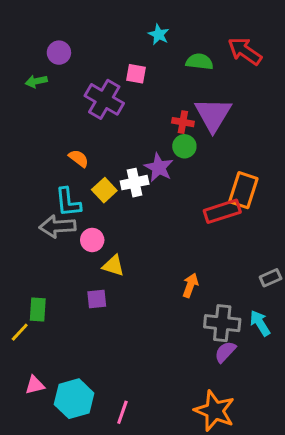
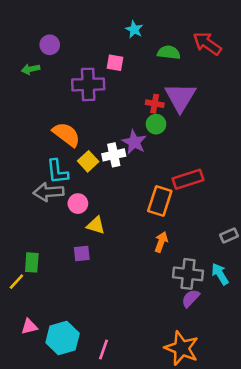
purple cross: (104, 99) -> (88, 84), turned -32
orange semicircle: (79, 158) -> (66, 134), size x1.6
orange rectangle: (243, 190) -> (160, 201), moved

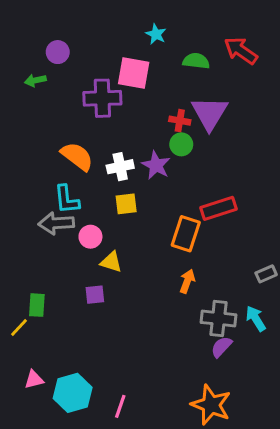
pink square: (115, 63) -> (134, 73), size x1.6
white cross: (114, 155) -> (120, 167), moved
yellow square: (88, 161) -> (126, 204), moved, turned 36

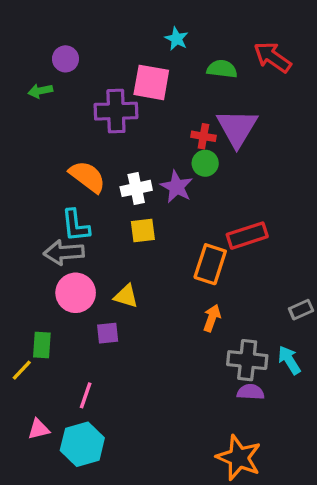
pink circle: (90, 237) -> (76, 293), moved, size x1.5
purple semicircle: (221, 347) -> (251, 392), turned 50
pink line: (120, 406) -> (86, 395), moved

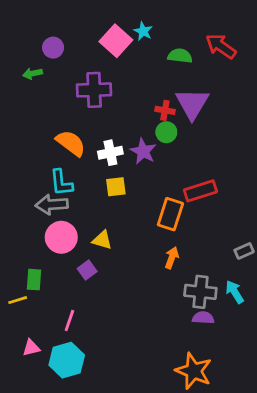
pink square: (151, 82) -> (116, 41), moved, turned 32
purple square: (108, 333) -> (87, 270), turned -30
yellow line: (22, 370) -> (18, 300), turned 30

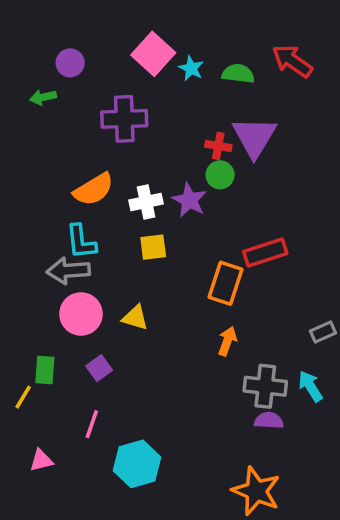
cyan star: (143, 31) -> (191, 68), moved
orange semicircle: (71, 143) -> (94, 189), turned 112
purple square: (87, 270) -> (99, 368), moved
yellow line: (18, 300) -> (23, 397), turned -42
cyan hexagon: (67, 360) -> (137, 464), moved

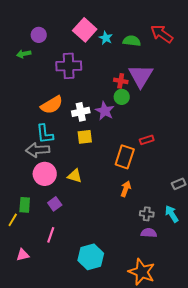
red rectangle: (265, 253) -> (147, 140), size x0.6
gray cross: (265, 386) -> (147, 214), size x0.6
cyan hexagon: (137, 464) -> (91, 257), moved

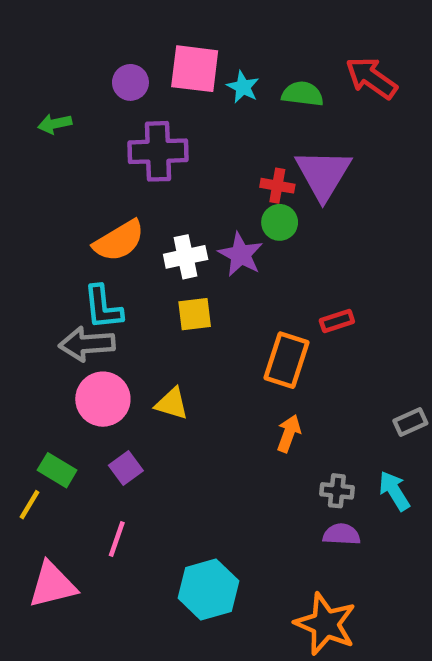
pink square: (85, 30) -> (195, 69), turned -35
purple circle: (39, 35) -> (130, 82), moved
green rectangle: (25, 205) -> (57, 470), turned -63
pink triangle: (23, 255) -> (52, 585), size x1.6

